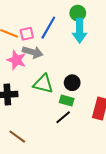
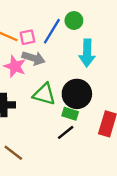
green circle: (78, 13) -> (74, 21), moved
cyan arrow: (79, 31) -> (87, 53), moved
black circle: (72, 83) -> (77, 94), size x1.6

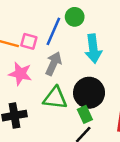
pink square: (27, 37) -> (29, 41), turned 35
gray arrow: (33, 58) -> (53, 64), moved, turned -75
green rectangle: (70, 114) -> (85, 114), turned 56

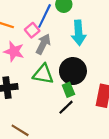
pink square: (29, 41) -> (32, 30), moved, turned 32

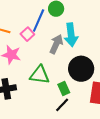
gray arrow: (43, 44) -> (56, 44), moved
black circle: (73, 71) -> (81, 69), moved

